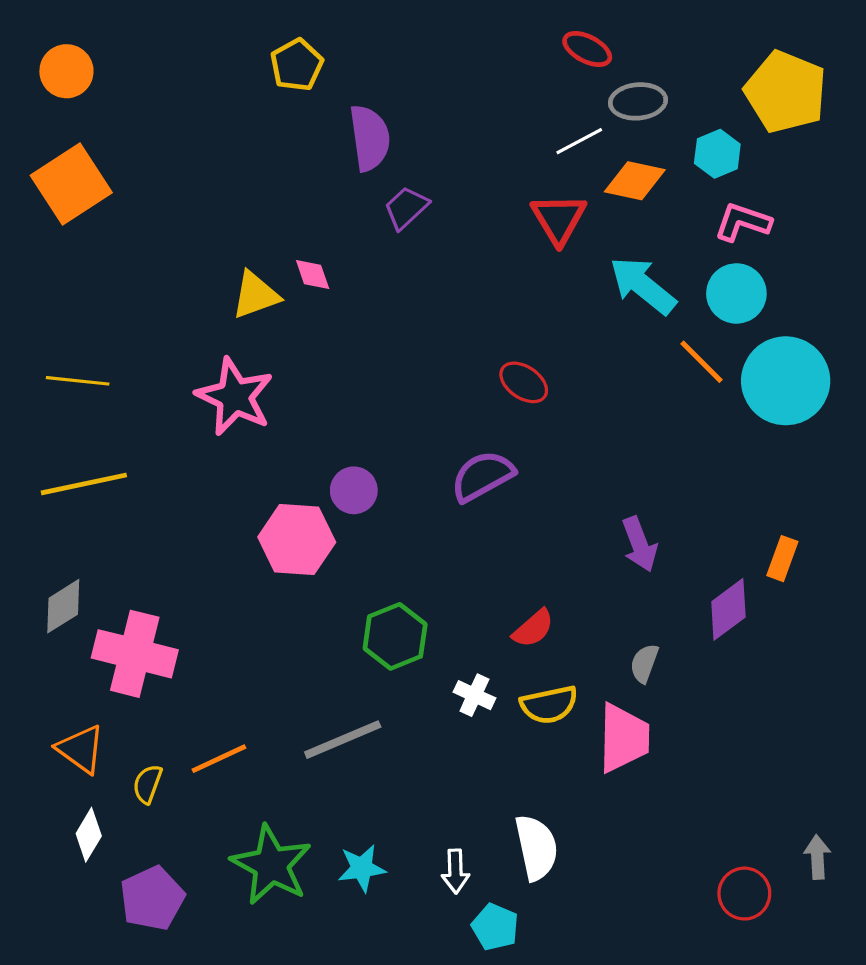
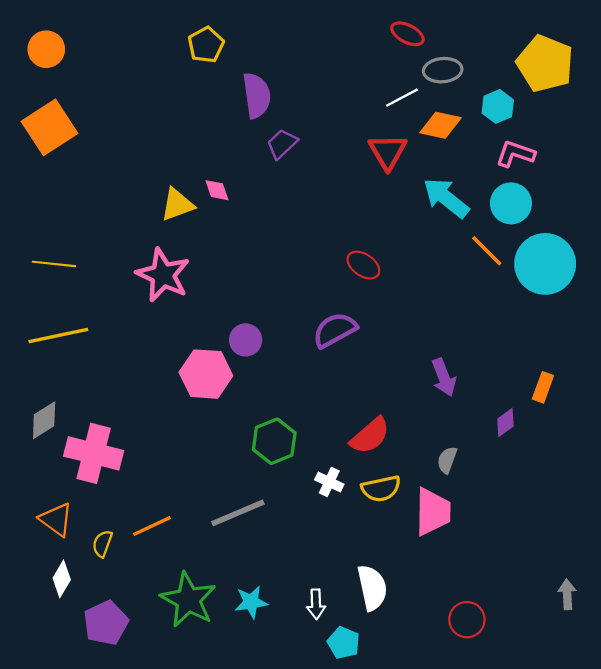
purple diamond: (728, 609) -> (505, 423), size x0.7
red semicircle: (533, 628) -> (370, 436), size x1.4
red circle: (744, 894) -> (467, 620), moved

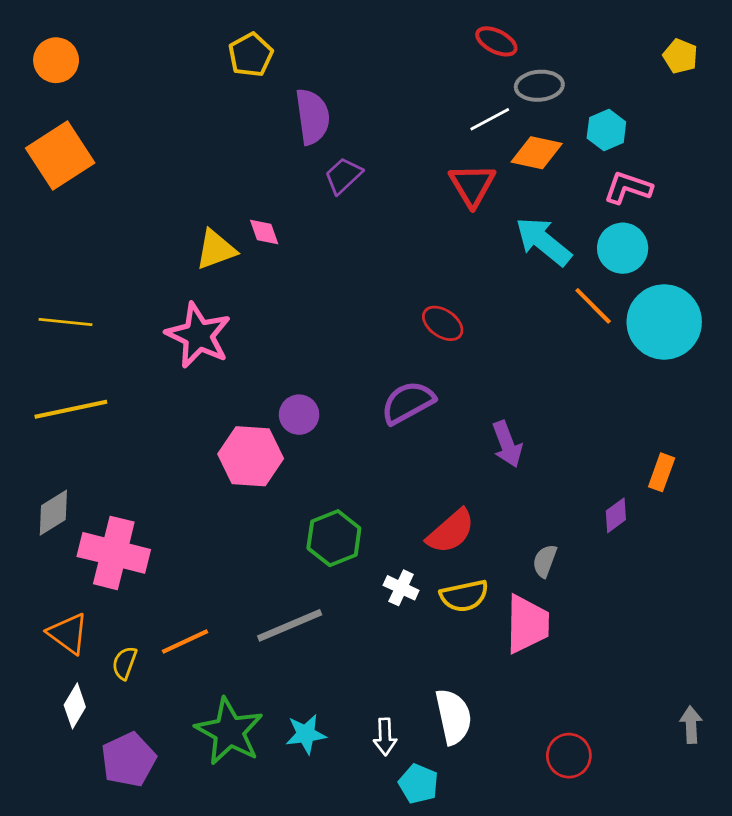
yellow pentagon: (545, 64) -> (680, 56), moved, size x0.5
purple arrow: (444, 377) -> (507, 444), moved

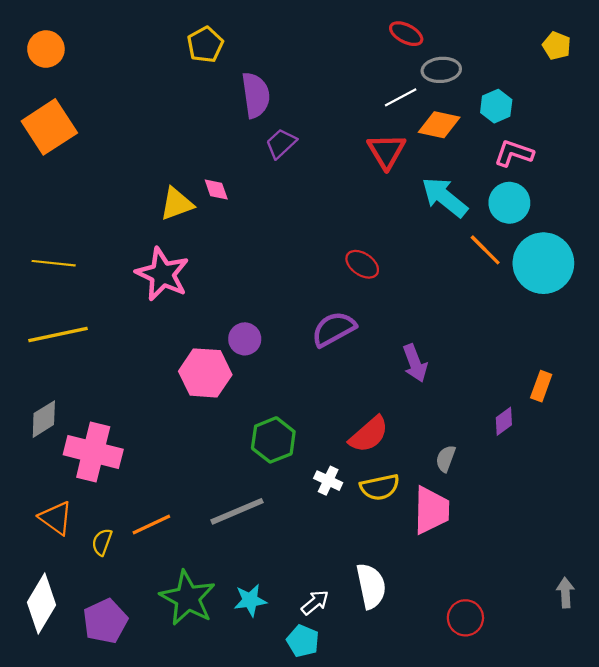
white diamond: (75, 706) -> (42, 604), moved, size x1.6
white arrow: (385, 737) -> (315, 602), turned -128
cyan pentagon: (419, 784) -> (303, 641), moved

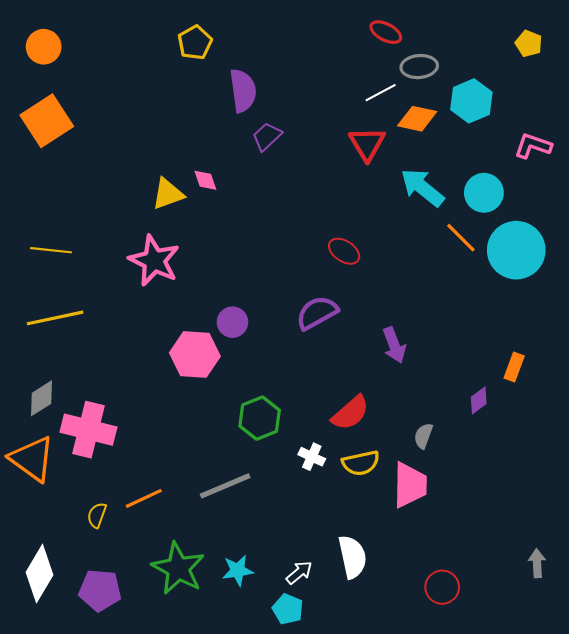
cyan hexagon: (496, 106) -> (471, 101), size x1.4
pink L-shape: (514, 153) -> (533, 146), moved
orange triangle: (56, 518) -> (32, 459), moved, size x1.4
purple pentagon: (105, 621) -> (100, 590), turned 30

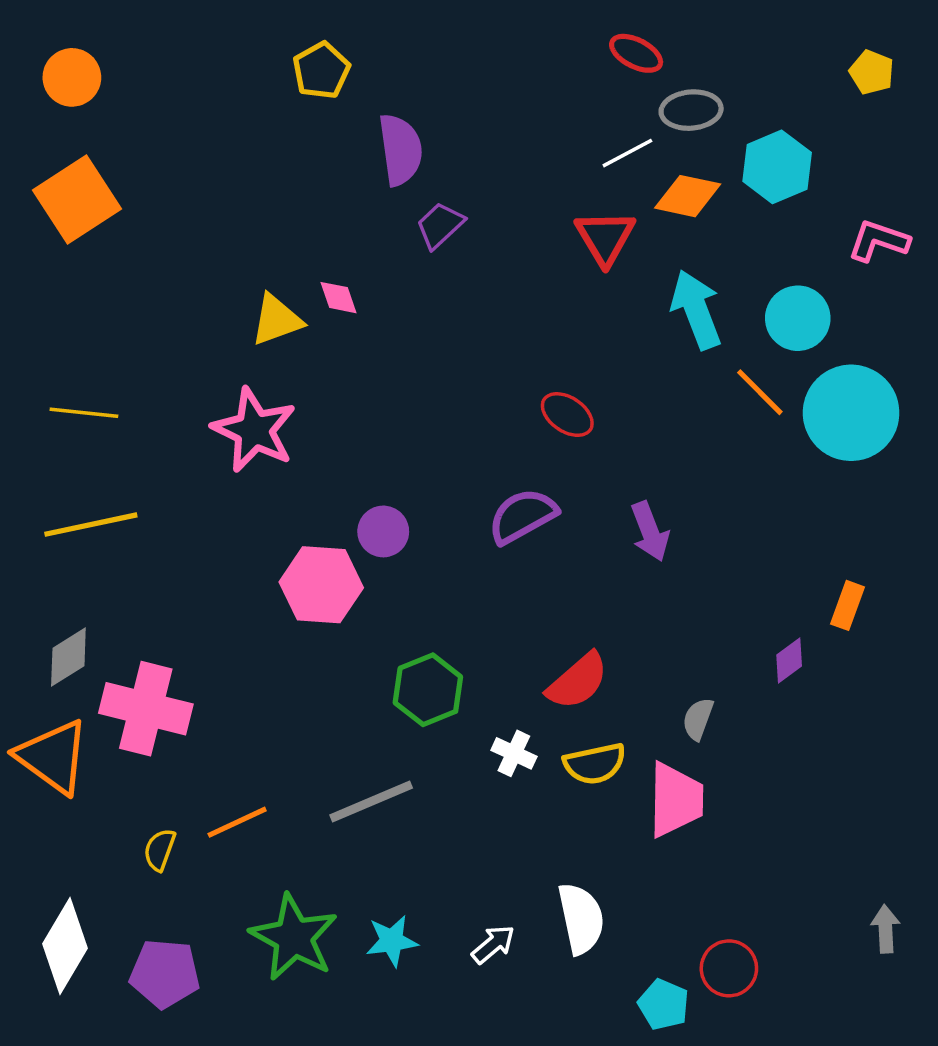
cyan arrow: (422, 188) -> (696, 310), turned 30
purple arrow: (394, 345) -> (650, 531), moved
cyan pentagon: (288, 609) -> (664, 1004), moved

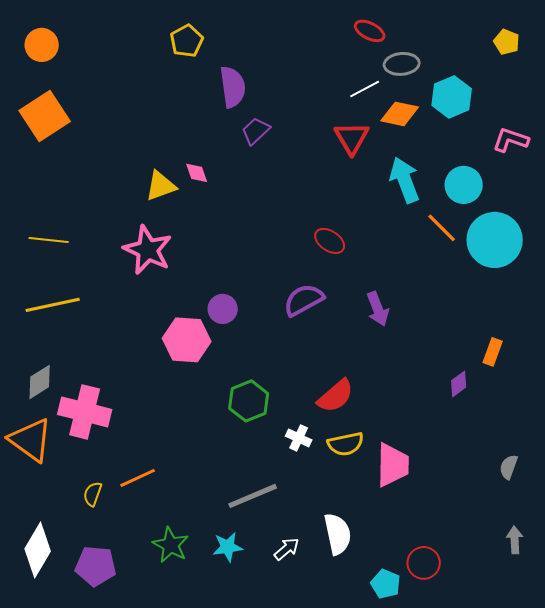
gray semicircle: (698, 719) -> (509, 467), moved
gray line: (371, 802) -> (253, 496), moved
green star: (294, 937) -> (171, 545), size x0.7

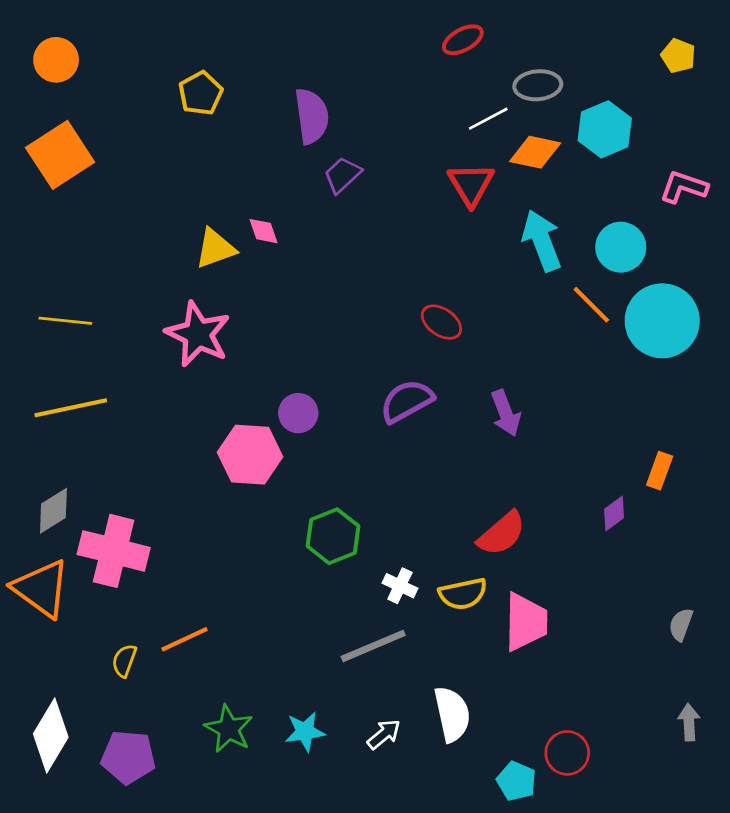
red ellipse: (370, 31) -> (463, 40), moved, turned -56
yellow pentagon: (187, 41) -> (201, 93), moved
red semicircle: (336, 396) -> (502, 534), moved
gray line: (253, 496) -> (373, 646), moved

